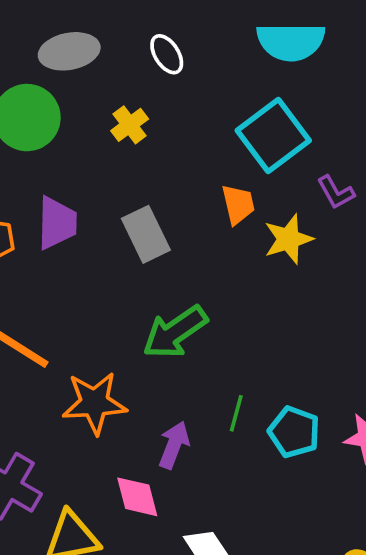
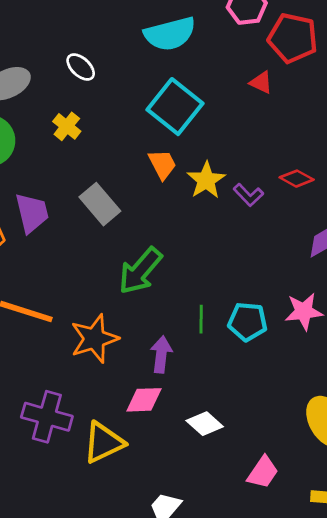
purple L-shape: (336, 192) -> (248, 195), moved
pink diamond: (137, 497) -> (144, 400), turned -63

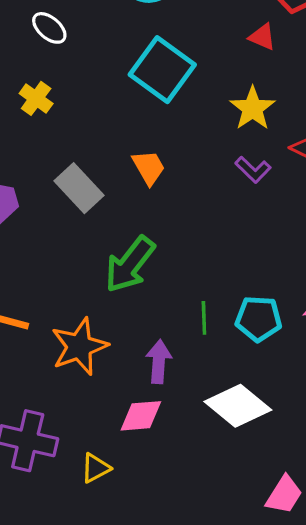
orange trapezoid: (162, 164) -> (149, 167), moved
yellow star: (206, 180) -> (253, 108), moved
white diamond: (205, 424) -> (238, 406), moved, size x1.5
yellow triangle: (104, 443) -> (95, 468), size x0.6

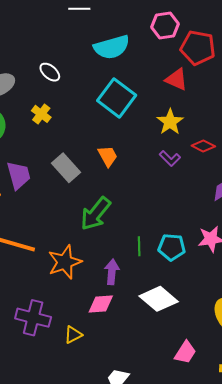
red triangle: (262, 37) -> (177, 79), size x1.4

